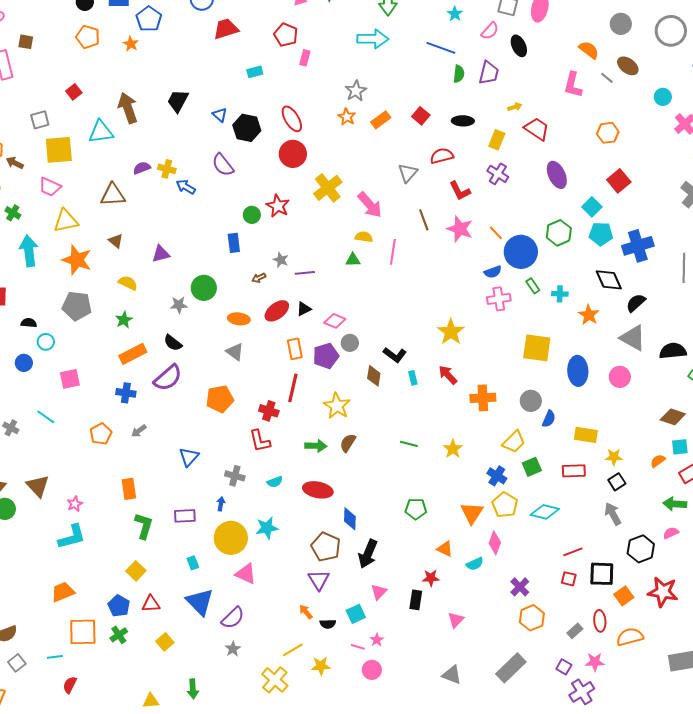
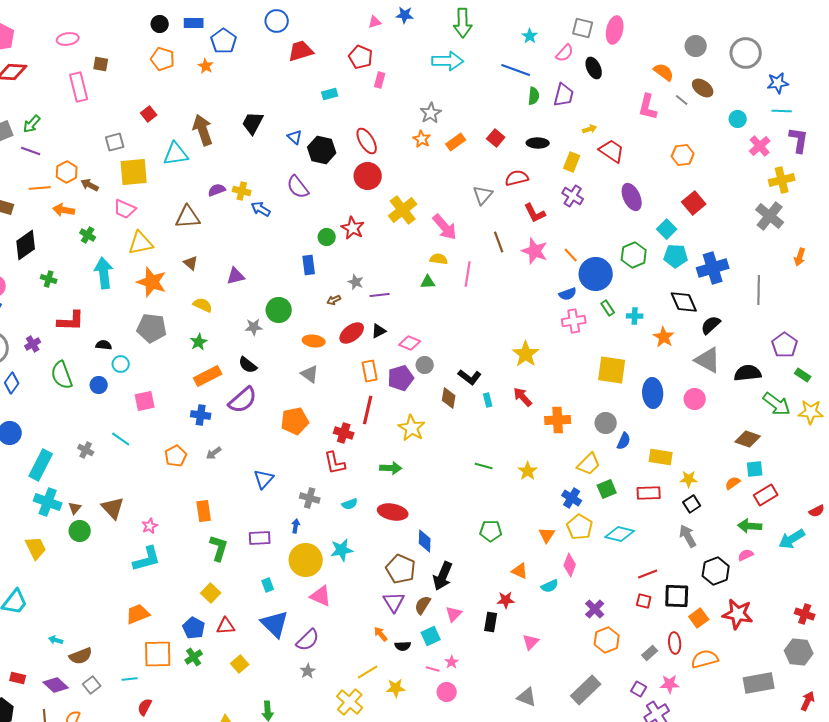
brown semicircle: (348, 443) -> (423, 605), moved
orange triangle: (472, 513) -> (547, 535), size x0.7

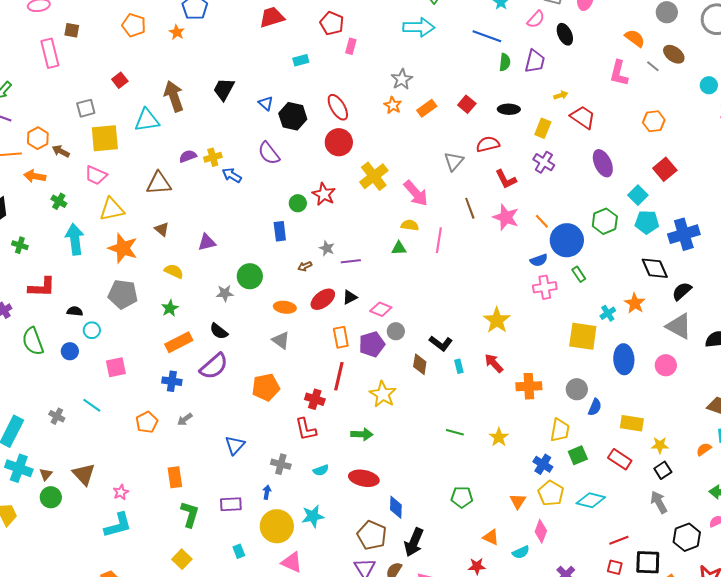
yellow cross: (242, 191) -> (213, 157), turned -30
cyan cross: (635, 316) -> (608, 313), moved, turned -35
yellow trapezoid: (589, 464) -> (560, 430), turned -35
red rectangle: (649, 493) -> (620, 459), turned 35

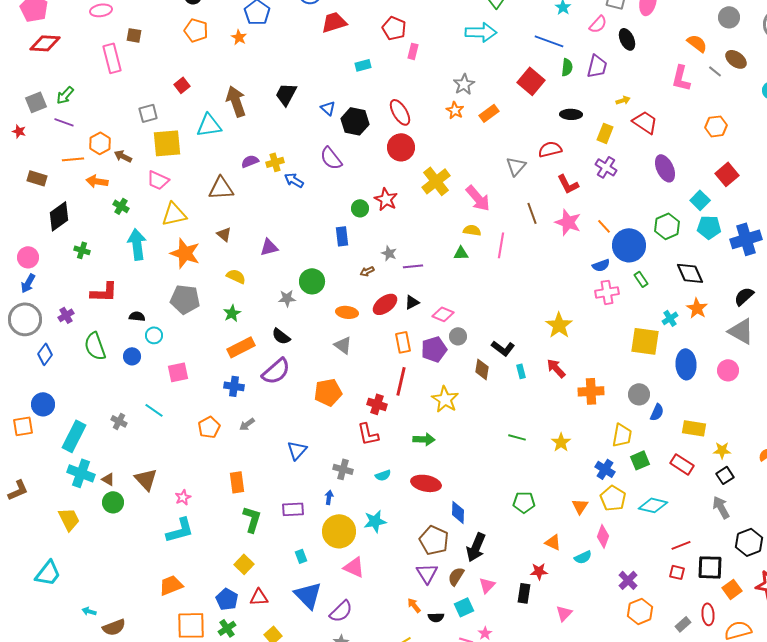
red square: (467, 104) -> (531, 81), moved, size x1.5
black diamond: (655, 268) -> (690, 273), moved
brown triangle: (46, 474) -> (108, 479), turned -40

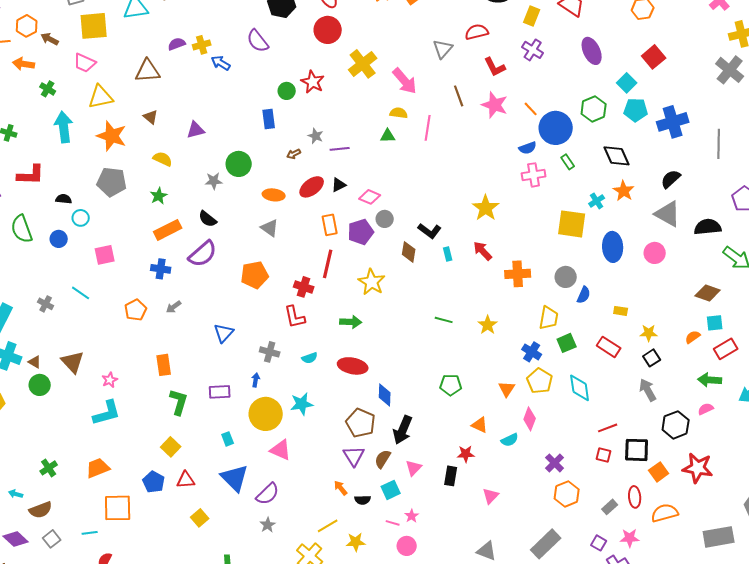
yellow rectangle: (694, 428) -> (621, 311), size x0.6
cyan diamond: (653, 505) -> (580, 388), turned 68
green cross: (227, 628) -> (49, 468), moved

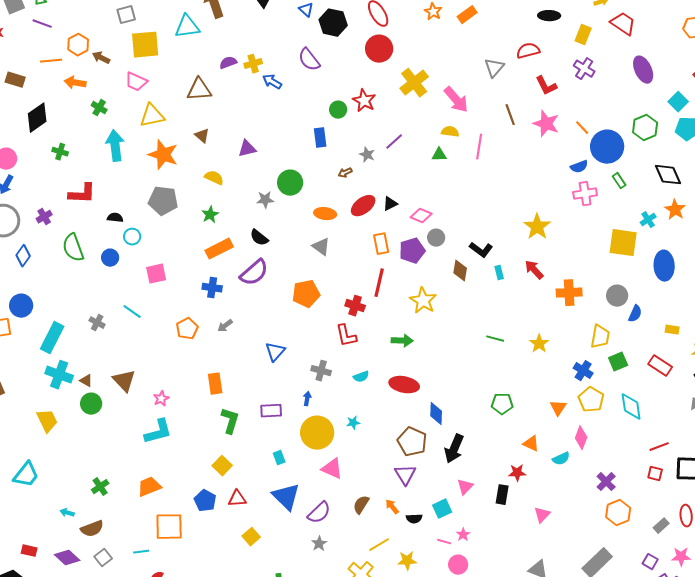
purple line: (340, 149) -> (394, 142), moved, turned -36
cyan star: (302, 404) -> (353, 423), size x0.6
brown semicircle: (383, 459) -> (361, 505), moved

